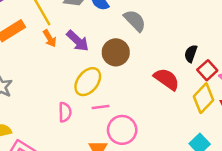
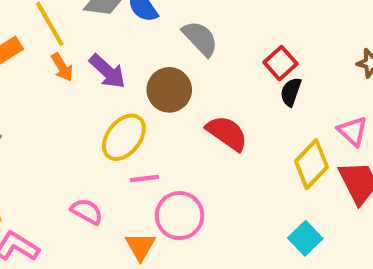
red square: (207, 70) -> (280, 63), moved
red semicircle: (167, 79) -> (227, 133), moved
pink semicircle: (65, 112) -> (87, 211), moved, turned -60

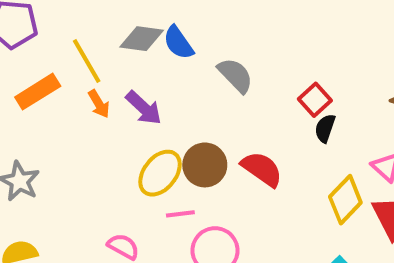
brown circle: (169, 90) -> (205, 165), moved

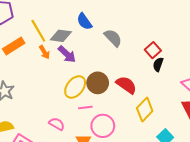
gray diamond: (142, 39) -> (61, 36), moved
yellow diamond: (345, 200) -> (145, 109), moved

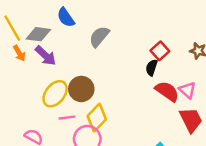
gray semicircle: (113, 38) -> (99, 37), turned -96
red square: (153, 50) -> (160, 51), moved
red semicircle: (126, 85) -> (167, 91), moved
yellow diamond: (145, 109) -> (97, 118), moved

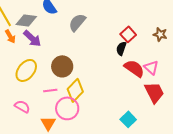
yellow ellipse: (55, 94) -> (26, 70), moved

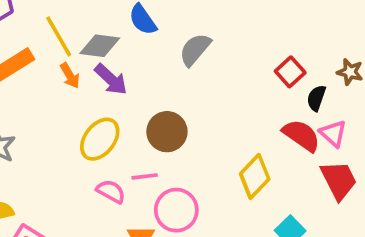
black semicircle: (121, 48) -> (316, 98), moved
yellow diamond: (75, 90) -> (255, 176), moved
pink semicircle: (22, 106) -> (111, 191), moved

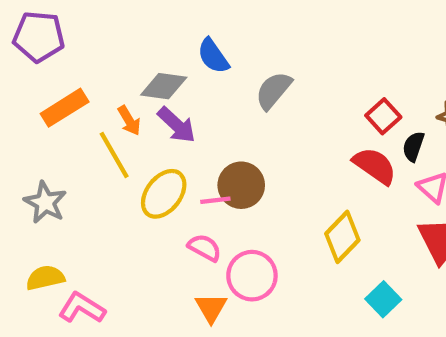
yellow line: (59, 36) -> (114, 155), moved
red semicircle: (301, 135) -> (375, 166), moved
pink line: (145, 176) -> (215, 200), moved
pink semicircle: (111, 191) -> (205, 248), moved

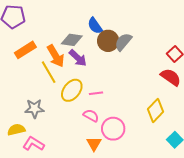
orange arrow: (129, 121) -> (56, 56), size x1.6
brown circle: (241, 185) -> (108, 41), moved
gray star: (45, 202) -> (34, 108), moved, turned -30

